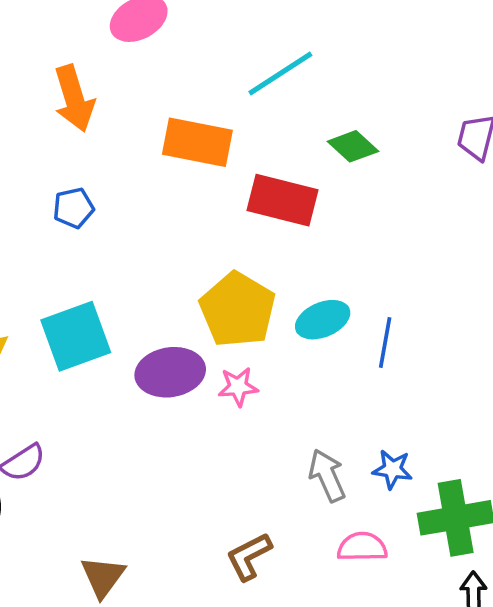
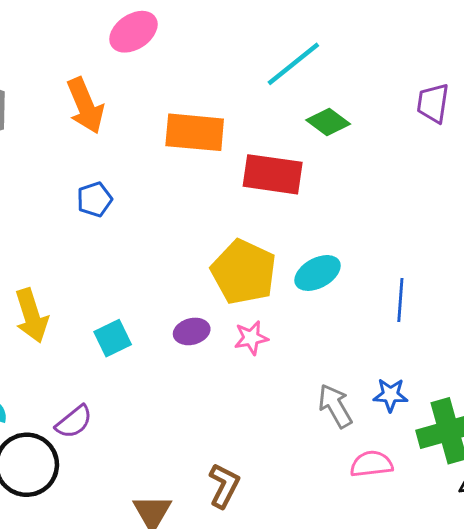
cyan line: (280, 73) -> (293, 64), moved
cyan square: (76, 336) -> (113, 338), moved, size x0.6
blue line: (385, 342) -> (400, 300), moved
purple ellipse: (170, 372) -> (192, 331), size x0.6
brown L-shape: (249, 556) -> (224, 486), moved, turned 150

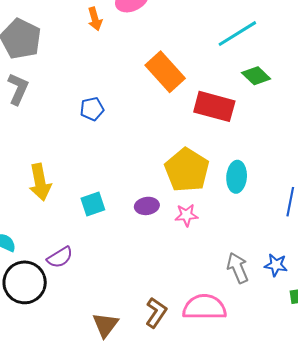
orange arrow: (85, 106) -> (95, 19), moved, size x0.6
orange rectangle: (195, 132) -> (165, 72), turned 36
cyan ellipse: (318, 273) -> (237, 177), turned -64
pink semicircle: (371, 464) -> (204, 307), moved, size x1.5

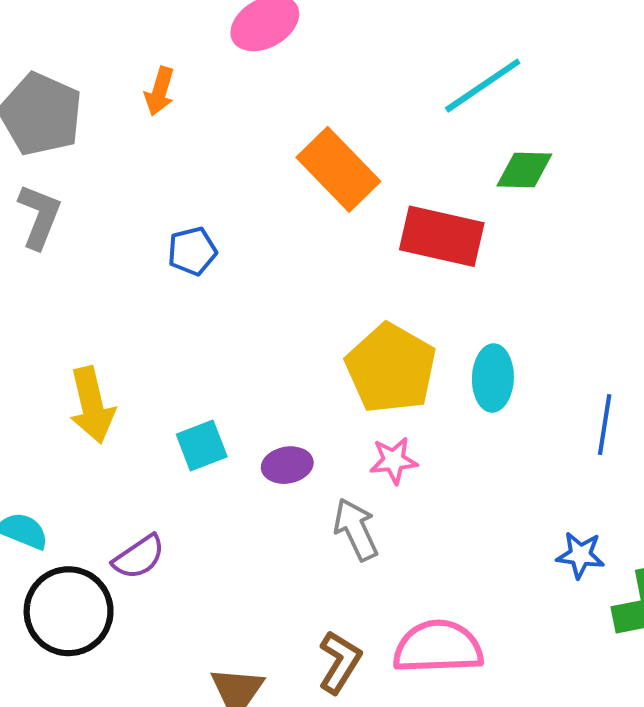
orange arrow: (95, 19) -> (160, 91), moved, turned 35
green diamond: (256, 76) -> (524, 170), turned -40
purple ellipse: (147, 206) -> (287, 465), moved
gray arrow: (238, 268) -> (356, 529), moved

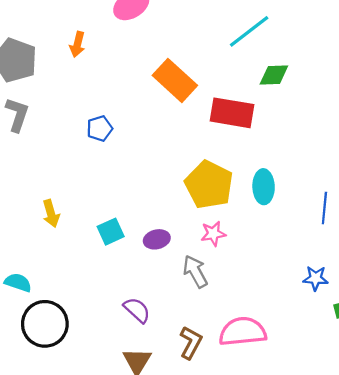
yellow arrow: (92, 405) -> (51, 213), size x0.7
purple semicircle: (139, 557) -> (137, 310), moved, turned -100

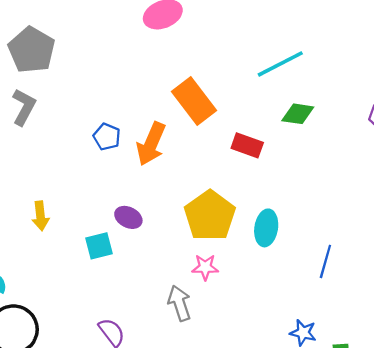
orange arrow: (77, 44) -> (151, 144), moved, size x1.6
red rectangle: (232, 113) -> (247, 145), size x0.7
blue pentagon: (100, 128) -> (107, 137), turned 30
purple ellipse: (157, 239) -> (128, 217), moved, turned 30

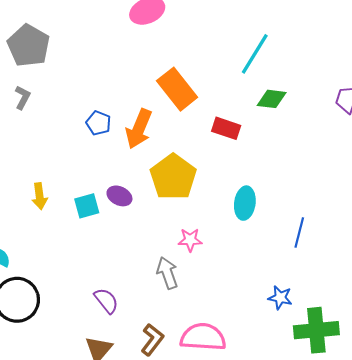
cyan line: (280, 64) -> (255, 54), turned -30
gray L-shape: (24, 107) -> (23, 97), size x0.7
yellow pentagon: (210, 216) -> (173, 177), moved
cyan square: (99, 246) -> (87, 206), moved

